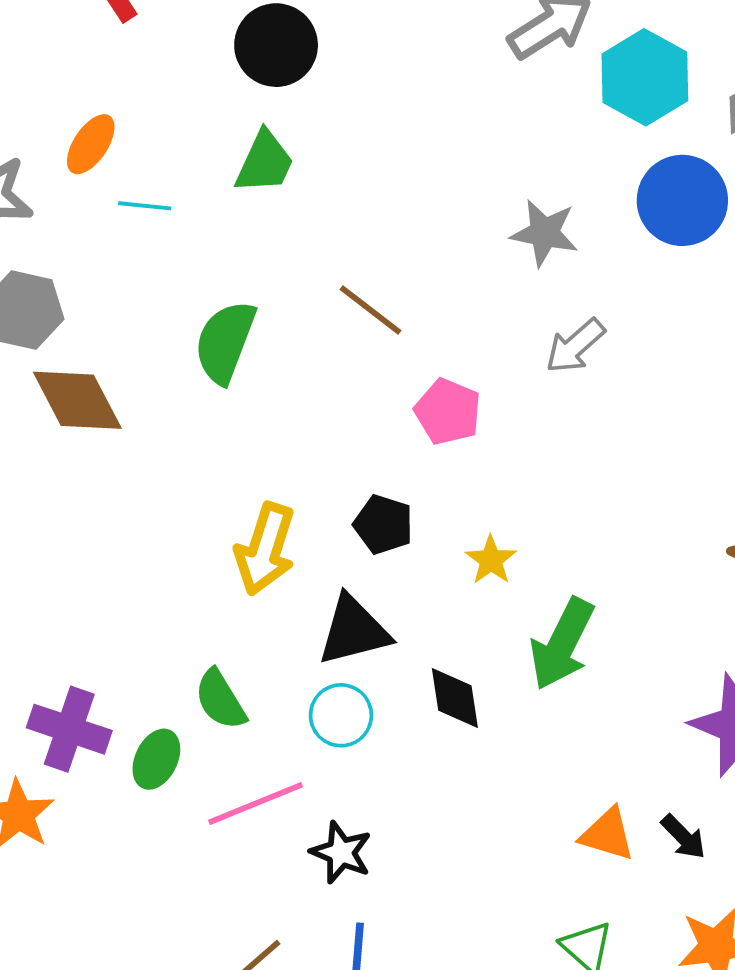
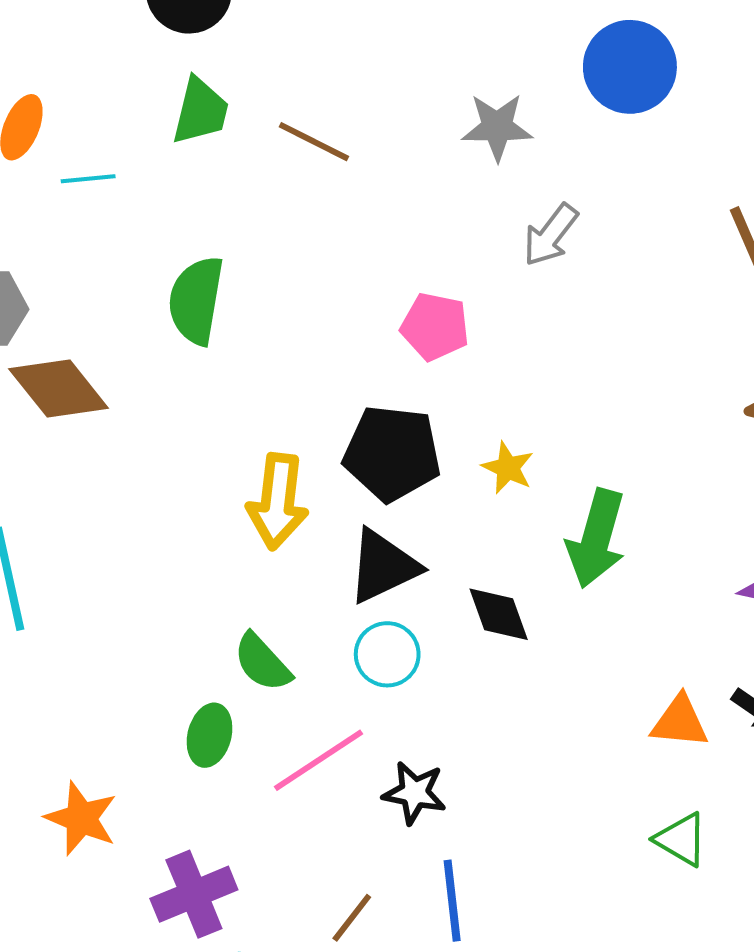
brown line: (370, 310) -> (314, 142), moved
black pentagon: (383, 524) -> (392, 453), size x1.6
purple cross: (69, 729) -> (194, 894), moved, turned -30

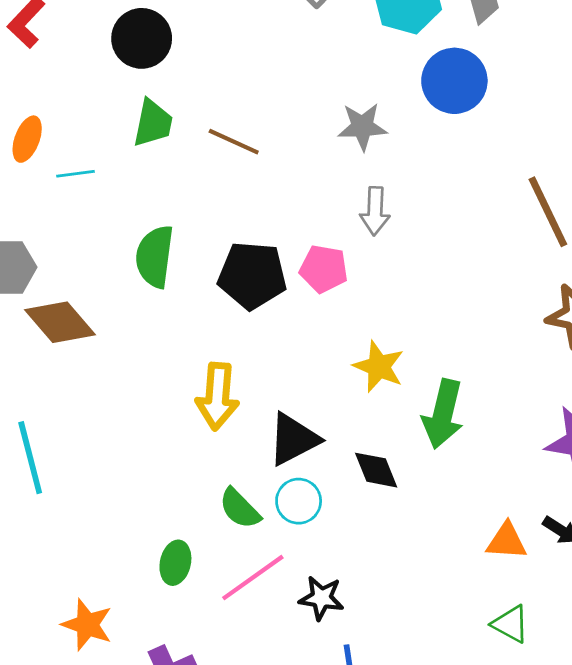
gray arrow: (550, 235) -> (375, 211), moved, turned -33
black pentagon: (392, 453) -> (252, 275), moved
yellow star: (508, 468) -> (379, 367), size x1.4
green semicircle: (262, 662) -> (240, 509), moved

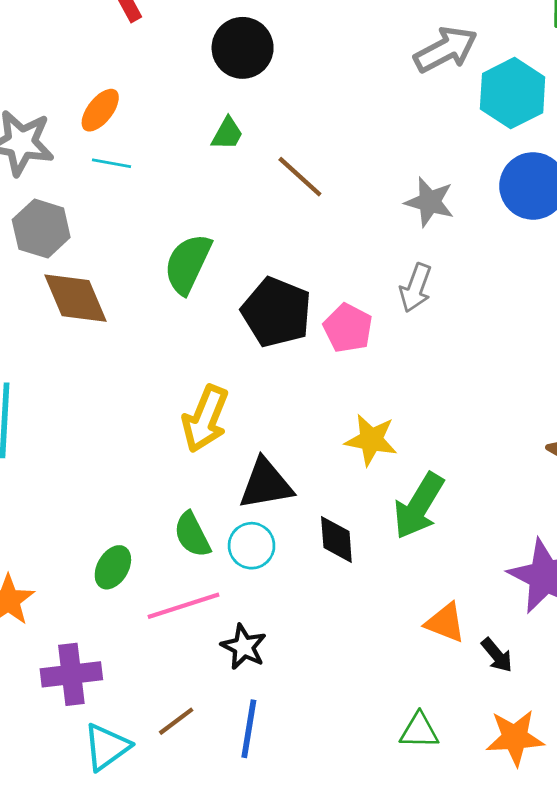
green trapezoid: (153, 123) -> (227, 134), size x0.7
cyan line: (75, 174) -> (112, 163), moved
yellow star: (379, 367) -> (371, 440), turned -30
orange triangle: (507, 541) -> (445, 623), moved
green triangle: (511, 624) -> (419, 731), turned -45

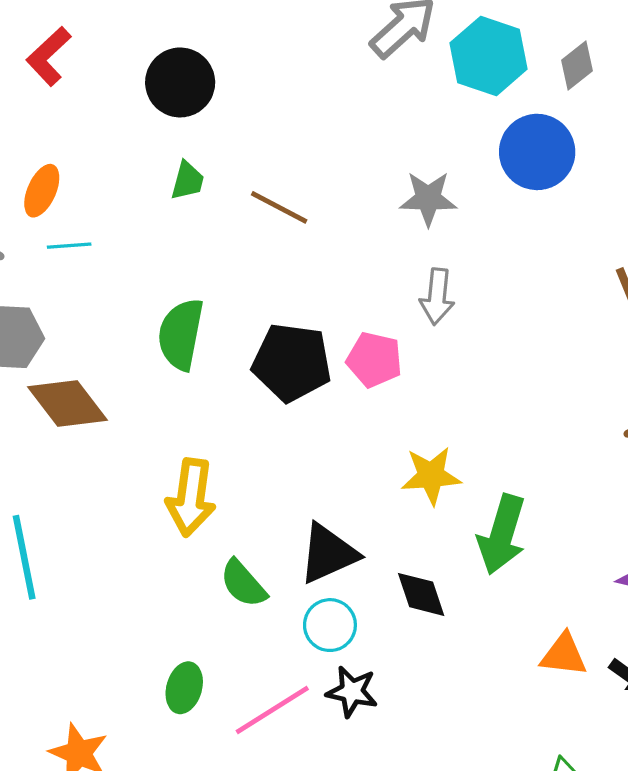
yellow arrow: (205, 419) -> (191, 497), moved
green semicircle: (192, 535) -> (243, 584), moved
black star: (244, 647) -> (352, 692), moved

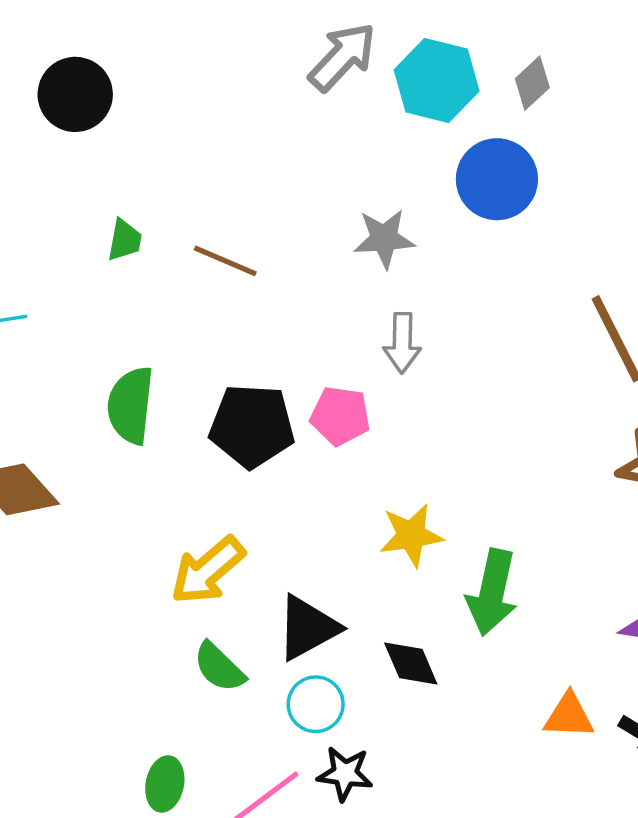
black circle: (180, 82) -> (75, 94), moved
yellow arrow: (191, 497) -> (208, 570), moved, turned 46

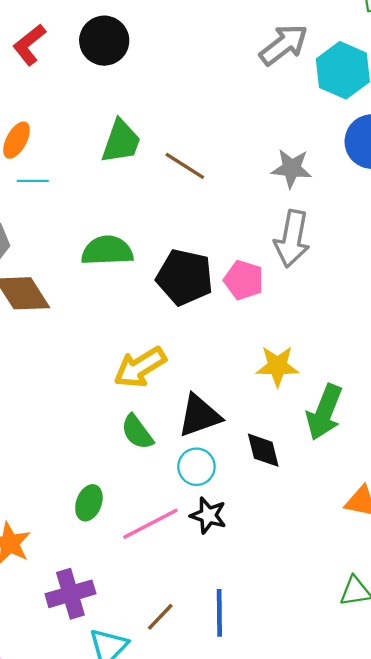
green trapezoid: (125, 240) -> (121, 141), size x1.6
gray arrow: (402, 343) -> (292, 239), size x1.4
green semicircle: (131, 405) -> (107, 251), turned 72

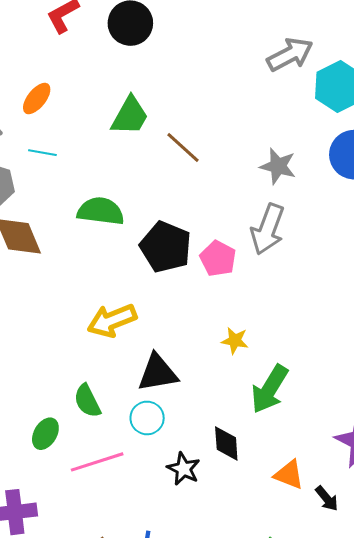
cyan line: (33, 181) -> (42, 153), moved
yellow star: (277, 366) -> (235, 341), size x0.7
green semicircle: (137, 432) -> (87, 401), moved
black diamond: (263, 450) -> (226, 443), moved
black star: (208, 515) -> (184, 469), moved

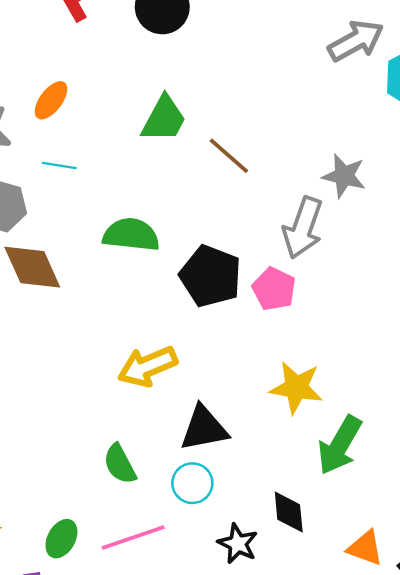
gray arrow: (268, 229) -> (303, 228), moved
yellow star: (235, 341) -> (296, 388), size x1.6
green ellipse: (45, 434) -> (61, 539), moved

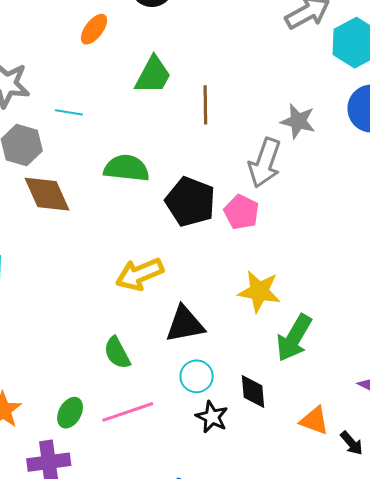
orange ellipse: (51, 100) -> (94, 29), moved
brown line: (229, 156) -> (205, 105), turned 48
cyan circle: (192, 483) -> (197, 376), moved

